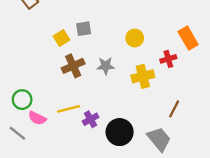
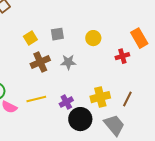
gray square: (84, 29) -> (57, 34), moved
yellow cross: (143, 76) -> (100, 97), moved
purple cross: (91, 119) -> (66, 102), moved

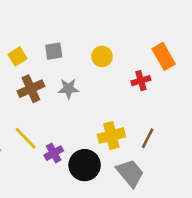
yellow line: (36, 99) -> (26, 138), turned 60
purple cross: (66, 102) -> (54, 153), moved

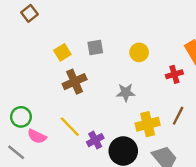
gray star: (68, 89) -> (126, 93), moved
brown line: (148, 138) -> (178, 116), moved

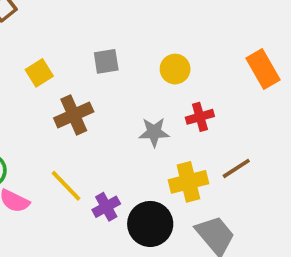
yellow square: (62, 52) -> (39, 73), moved
red cross: (174, 74) -> (200, 117), moved
brown line: (178, 116) -> (236, 168), turned 30

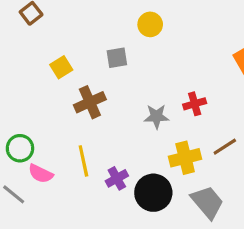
yellow circle: (175, 69) -> (150, 24), moved
yellow line: (66, 186) -> (83, 161), turned 32

